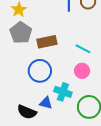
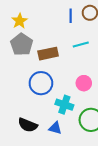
cyan line: (83, 49) -> (81, 44), moved, turned -42
blue triangle: (46, 103) -> (55, 128), moved

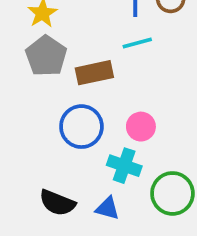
cyan line: (81, 44) -> (137, 43), moved
pink circle: (84, 83) -> (141, 127), moved

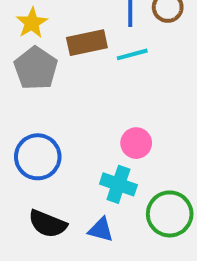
brown rectangle: (94, 73) -> (87, 43), moved
blue circle: (81, 127) -> (38, 157), moved

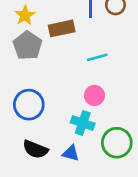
cyan line: (132, 54) -> (97, 57), moved

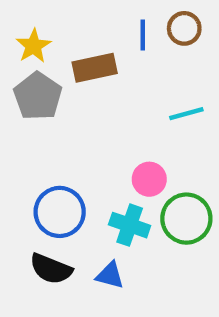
cyan line: (97, 57) -> (186, 114), moved
blue circle: (29, 105) -> (60, 212), moved
green circle: (117, 143) -> (186, 219), moved

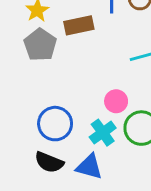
cyan cross: (130, 225) -> (103, 133), turned 35
blue triangle: (110, 275) -> (89, 167), size x1.4

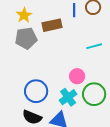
gray pentagon: (40, 45) -> (26, 38), turned 30

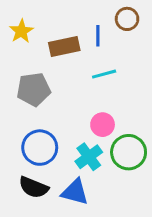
blue line: (74, 10) -> (98, 36), moved
gray pentagon: (26, 38) -> (34, 89), moved
cyan line: (94, 46) -> (104, 74), moved

